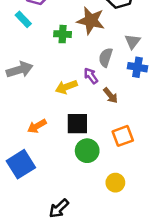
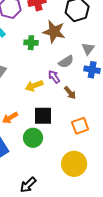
gray semicircle: (106, 57) -> (66, 62), turned -140
green circle: (87, 151) -> (33, 138), moved
yellow circle: (115, 183) -> (74, 164), size x1.6

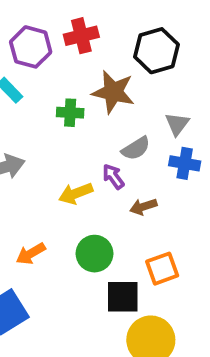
brown arrow: (70, 93) -> (143, 207), turned 112
black square: (43, 116) -> (123, 297), moved
green circle: (33, 138) -> (95, 254), moved

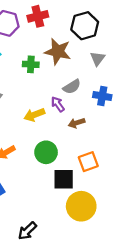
gray triangle: (177, 124) -> (98, 59), moved

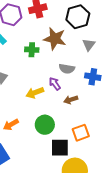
gray semicircle: (72, 87) -> (67, 69), turned 42

